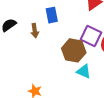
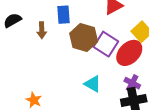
brown hexagon: (74, 50) -> (84, 38), moved

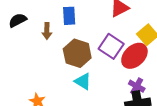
brown hexagon: (84, 38) -> (77, 53), moved
cyan triangle: (93, 84) -> (83, 81), moved

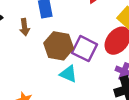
purple square: (111, 46) -> (85, 49), moved

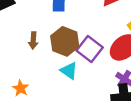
brown arrow: (25, 27) -> (33, 41), moved

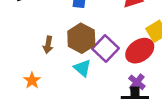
brown arrow: (33, 41) -> (48, 45), moved

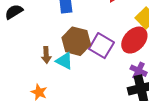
cyan triangle: (82, 68) -> (64, 61), moved

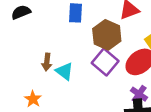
brown hexagon: (76, 41) -> (107, 35), moved

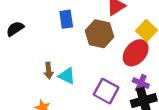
purple square: (105, 62) -> (106, 91), moved

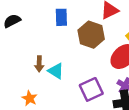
purple square: (106, 91) -> (91, 89), turned 30

